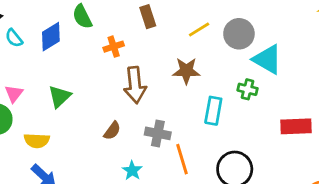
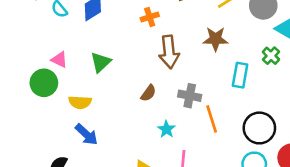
green cross: (248, 89) -> (271, 56), turned 30
pink triangle: (14, 94) -> (59, 60), turned -42

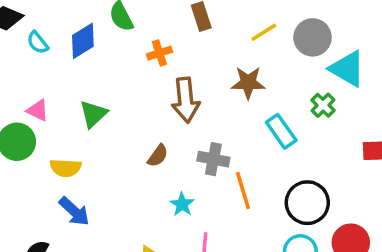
cyan rectangle: (240, 75) -> (281, 131), turned -45

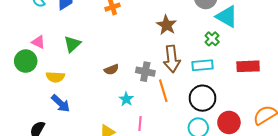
brown star: (248, 83) -> (166, 25), turned 30
brown arrow: (186, 100) -> (172, 59), moved
cyan rectangle: (281, 131) -> (202, 65), moved, turned -60
brown semicircle: (158, 156) -> (111, 70), turned 32

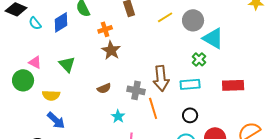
brown star: (166, 25) -> (111, 50), moved
green triangle: (72, 44) -> (67, 64), turned -30
black circle: (202, 98) -> (190, 115), size x0.6

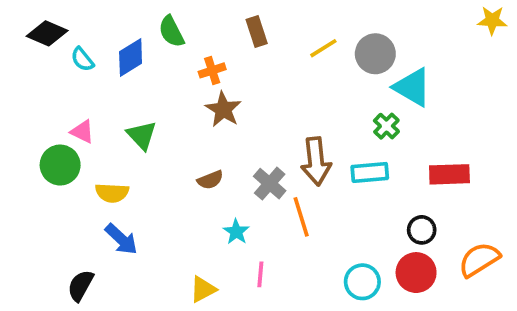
gray cross: (136, 90) -> (270, 184), turned 30
black circle: (190, 115) -> (422, 230), moved

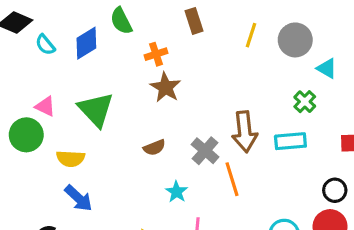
yellow line: (323, 48) -> (251, 35), turned -40
cyan triangle: (412, 87) -> (327, 68), size x0.6
green triangle: (142, 135) -> (96, 110), size x1.4

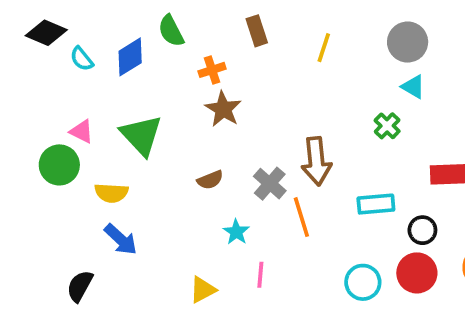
gray circle: (295, 40) -> (408, 42), moved
cyan rectangle: (290, 141) -> (376, 204), moved

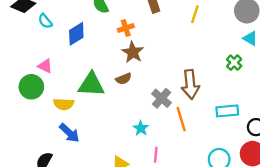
blue diamond: (130, 57) -> (76, 34), moved
green triangle: (141, 135) -> (91, 84), moved, turned -44
brown semicircle: (210, 180) -> (124, 79), moved

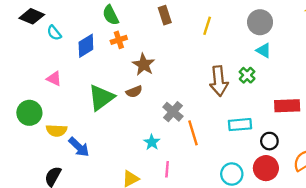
orange cross: (126, 28) -> (119, 40), moved
green triangle: (91, 84) -> (101, 98), turned -40
brown arrow: (190, 84) -> (219, 81), moved
green circle: (31, 87) -> (29, 113), moved
yellow semicircle: (64, 104) -> (56, 130), moved

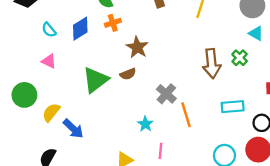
cyan semicircle: (54, 33) -> (49, 30), moved
yellow semicircle: (56, 130) -> (51, 112), turned 126

